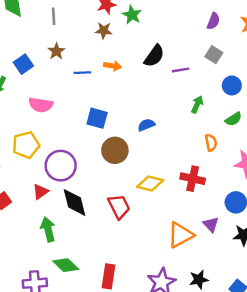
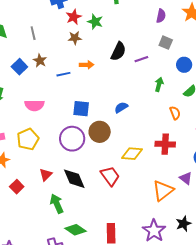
blue square: (23, 64) -> (19, 67), moved
purple circle: (61, 166) -> (72, 139), moved

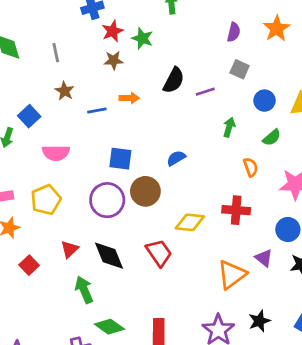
blue square: (19, 67) -> (29, 116), moved

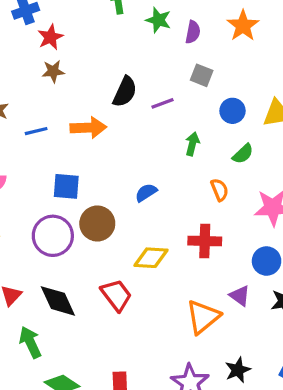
green star: (142, 38) -> (158, 20), moved
orange arrow: (129, 98) -> (88, 128), moved, size x1.5
blue semicircle: (176, 158) -> (146, 193), moved

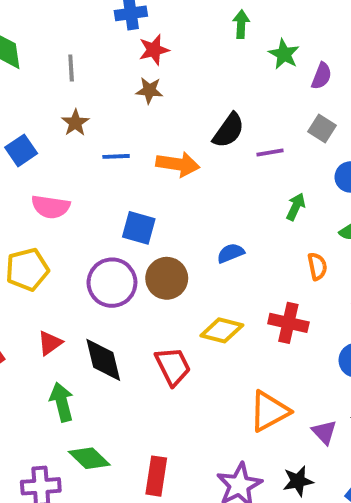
purple triangle: (240, 296) -> (324, 432), moved

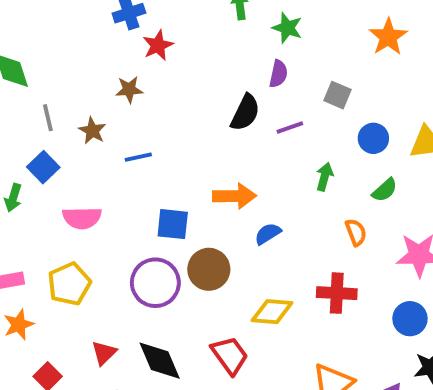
gray line: (71, 68) -> (48, 118), moved
purple semicircle: (321, 76) -> (278, 74), moved
brown star: (149, 90) -> (129, 90), moved
orange arrow: (178, 164) -> (234, 196), moved

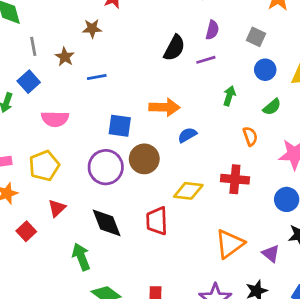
purple semicircle: (278, 74) -> (212, 30), moved
gray square: (337, 95) -> (256, 37), moved
red triangle: (104, 353) -> (57, 208), moved
red trapezoid: (230, 355) -> (157, 221), turned -148

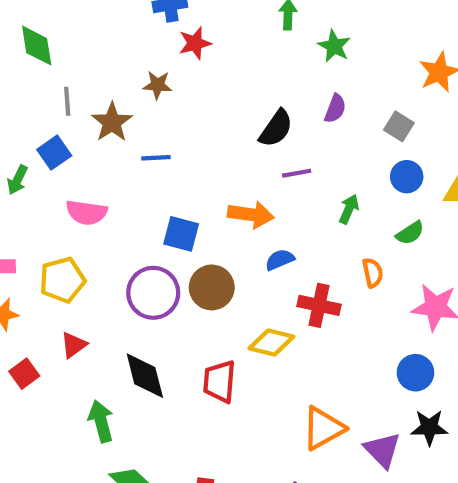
brown star: (65, 57) -> (112, 122), size x1.4
purple line: (206, 60) -> (297, 173), moved
red cross: (235, 179) -> (319, 305), moved
purple triangle: (271, 254) -> (382, 450), size x1.4

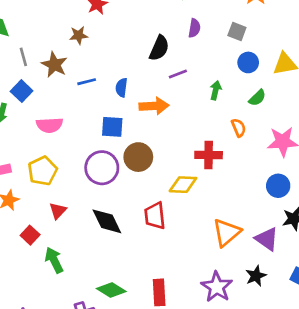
blue semicircle: (280, 260) -> (121, 88), moved, turned -48
green arrow: (101, 421) -> (54, 260), moved

